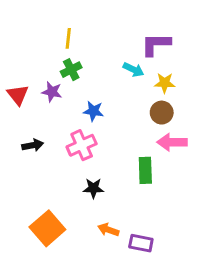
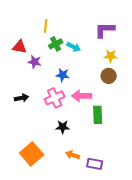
green cross: (71, 70) -> (56, 44), moved
cyan arrow: (133, 70) -> (74, 47), moved
red triangle: (18, 95) -> (20, 47), moved, turned -42
pink arrow: (172, 142) -> (82, 96), moved

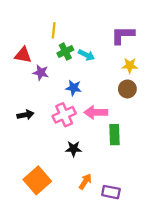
orange arrow: (73, 155) -> (85, 181), turned 104

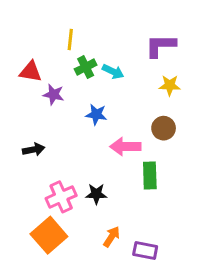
brown circle: (127, 89) -> (164, 128), moved
pink cross: (64, 115) -> (61, 197), moved

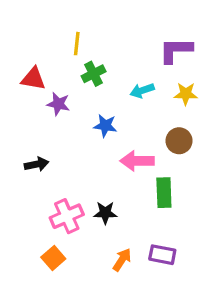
cyan arrow: (113, 72) -> (142, 90), moved, turned 135
orange square: (49, 235) -> (53, 258), size x0.6
purple rectangle: (145, 250) -> (162, 255), moved

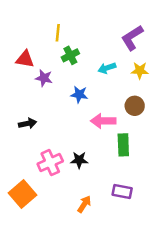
purple L-shape: (176, 50) -> (132, 38), turned -32
orange square: (53, 258) -> (22, 194), moved, size x1.5
orange arrow: (122, 260) -> (84, 204), moved

